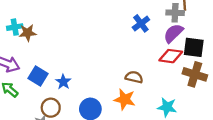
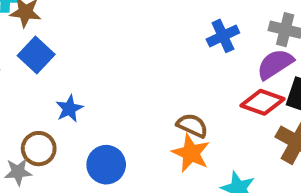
blue square: (38, 76) -> (36, 55), moved
orange star: (125, 99) -> (191, 153), moved

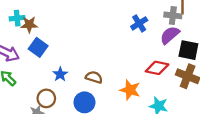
red diamond: (262, 102) -> (157, 68), moved
brown semicircle: (192, 125) -> (94, 77), moved

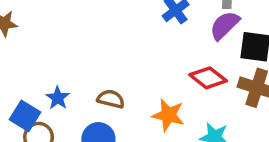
blue square: (38, 47) -> (25, 116), moved
red diamond: (157, 68) -> (208, 78), turned 30

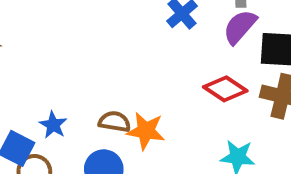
orange star: (168, 115) -> (146, 131), moved

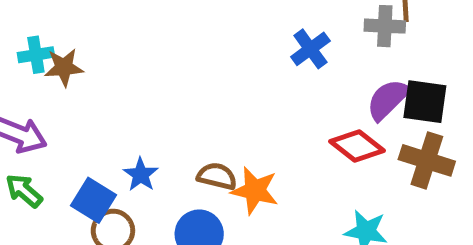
purple semicircle: (240, 27) -> (388, 100), moved

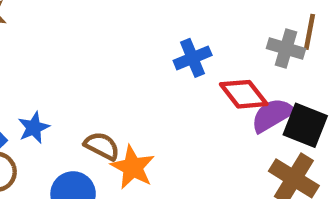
blue cross: (310, 49) -> (193, 58), moved
red diamond: (357, 146) -> (244, 94), moved

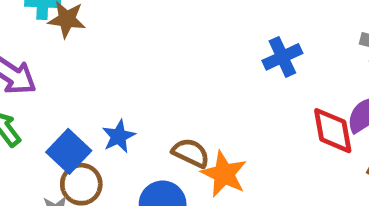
red diamond: (244, 94) -> (333, 131), moved, turned 30

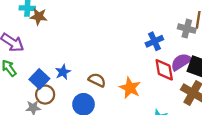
blue cross: (282, 57) -> (154, 41), moved
orange star: (224, 174) -> (130, 88), moved

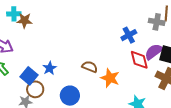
brown semicircle: (97, 80) -> (90, 67), moved

